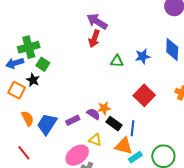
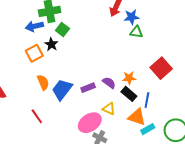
blue star: (143, 56) -> (132, 17), moved
orange square: (17, 90) -> (34, 53), turned 30
orange star: (104, 108) -> (129, 78), moved

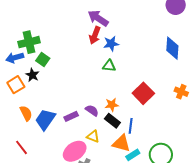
green triangle: (136, 32) -> (109, 66), moved

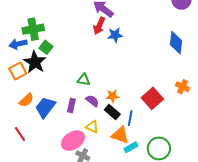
green triangle: (109, 66) -> (84, 80), moved
black star: (32, 75) -> (35, 62), size x1.6
red square: (143, 93) -> (152, 98), moved
orange semicircle: (26, 113) -> (26, 100), turned 70
purple rectangle: (71, 116) -> (71, 106), turned -56

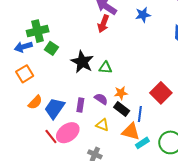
blue star: (115, 35) -> (143, 15), moved
black star: (35, 62) -> (82, 62), moved
green triangle: (84, 80) -> (106, 68), moved
red line: (20, 134) -> (51, 137), moved
pink ellipse: (73, 141) -> (68, 133), moved

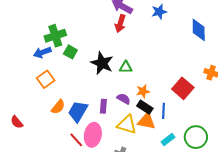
yellow triangle: (102, 125) -> (127, 125), size x1.5
orange triangle: (131, 131) -> (147, 121), moved
pink ellipse: (68, 133) -> (93, 135), turned -40

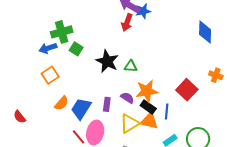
blue star: (159, 12) -> (143, 11), moved
orange star: (143, 91) -> (147, 91), size x1.6
yellow triangle: (127, 125) -> (129, 124), turned -50

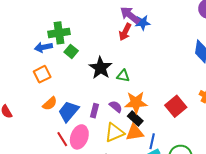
blue line: (167, 111) -> (152, 141), moved
orange triangle: (149, 121) -> (135, 132), turned -30

